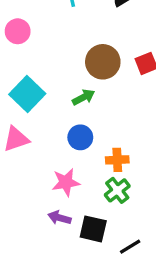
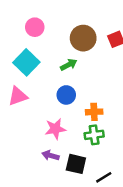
pink circle: (18, 31) -> (35, 27), moved
green cross: (117, 190) -> (94, 135), turned 30

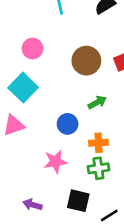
green arrow: (69, 65) -> (97, 102), moved
purple arrow: (50, 155) -> (33, 205), moved

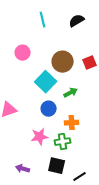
cyan square: (23, 88) -> (46, 82), moved
green cross: (98, 168) -> (63, 142), moved

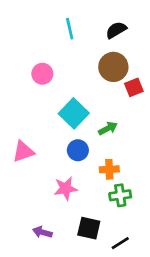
brown circle: (63, 62) -> (113, 67), moved
green cross: (63, 142) -> (120, 195), moved

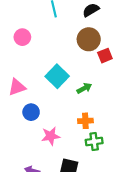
pink circle: (42, 74) -> (22, 37), moved
blue circle: (78, 150) -> (31, 112), moved
pink triangle: (23, 152) -> (17, 87), moved

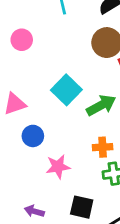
green arrow: (84, 88) -> (101, 105), size x1.5

